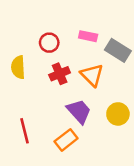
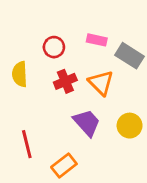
orange rectangle: (66, 140) -> (64, 166), moved

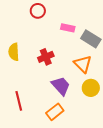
red circle: (54, 47) -> (38, 11), moved
orange triangle: (101, 83) -> (83, 64), moved
orange rectangle: (64, 166) -> (55, 112), moved

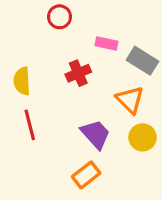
red cross: (46, 57) -> (78, 73), moved
red line: (19, 101) -> (30, 125), moved

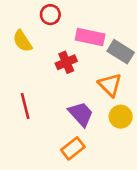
pink rectangle: (106, 43) -> (90, 37), size x1.5
yellow semicircle: (22, 81) -> (22, 41), moved, turned -30

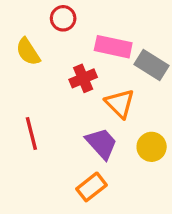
orange triangle: (110, 85) -> (120, 103), moved

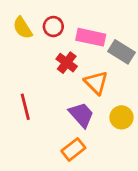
red circle: (63, 18) -> (53, 27), moved
yellow semicircle: (28, 52) -> (23, 28), moved
red cross: (83, 78) -> (67, 63), turned -30

